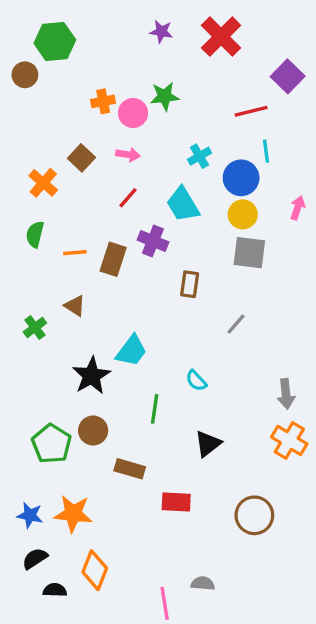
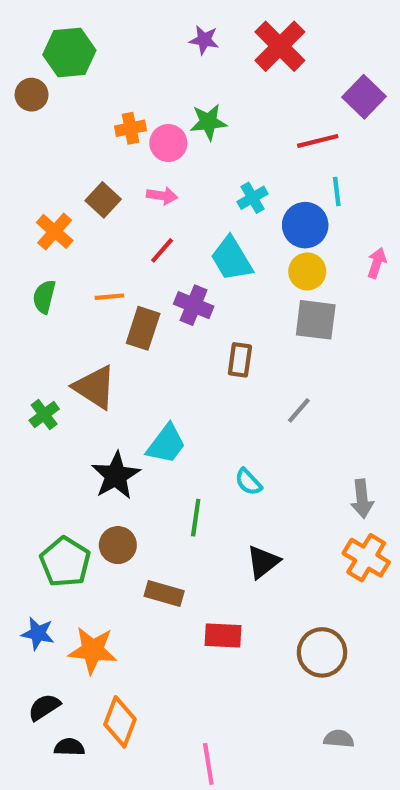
orange line: (75, 253) -> (109, 297), moved
brown triangle: (75, 306) -> (95, 387), size x1.6
blue star: (30, 515) -> (38, 633), moved
gray semicircle: (203, 583) -> (339, 739), moved

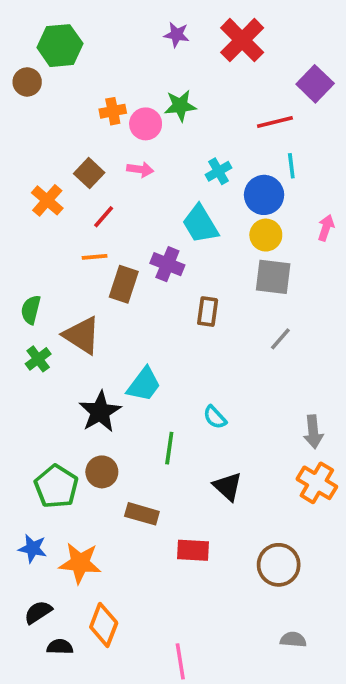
red line: (162, 250) -> (104, 217), moved
green semicircle: (44, 297) -> (31, 310), moved
gray line: (299, 410) -> (280, 339), moved
black triangle: (263, 562) -> (228, 486), turned -40

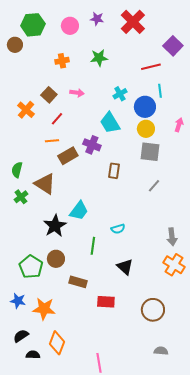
pink circle: (146, 124) -> (70, 26), moved
brown rectangle: (124, 284) -> (68, 156), turned 42
cyan semicircle: (215, 417) -> (118, 229), turned -64

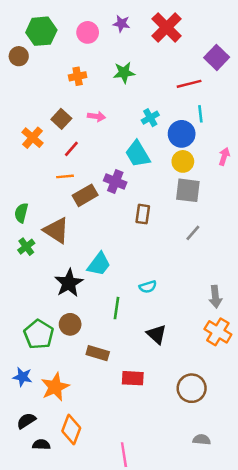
orange star: (44, 309) -> (55, 387), turned -30

